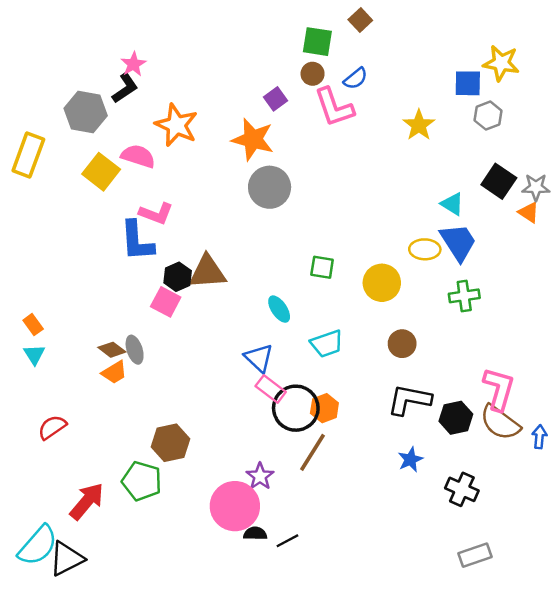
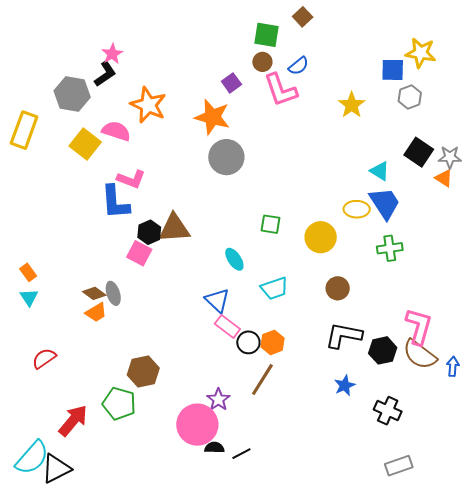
black circle: (296, 408) -> (248, 342), size x0.6

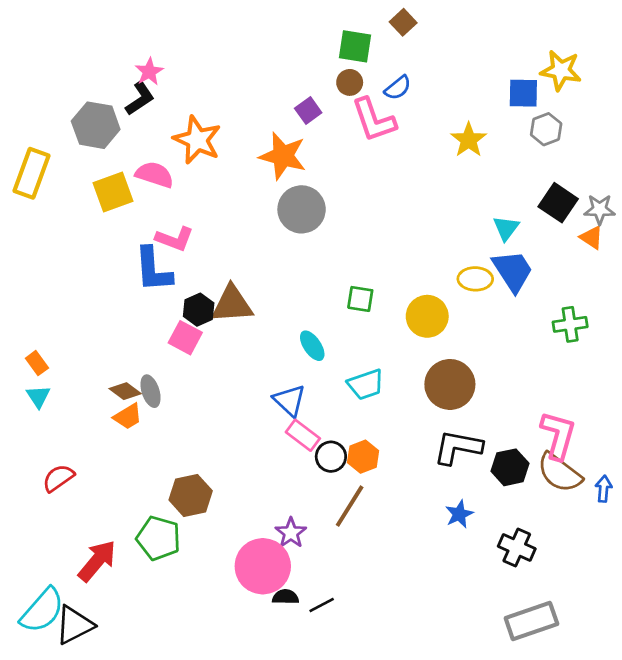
yellow square: (85, 144) -> (113, 192), turned 32
cyan triangle: (380, 171) -> (506, 228), turned 35
green cross: (390, 248) -> (570, 324), moved
brown circle: (338, 288) -> (450, 384), size x1.6
gray rectangle: (399, 466) -> (531, 621), size x1.4

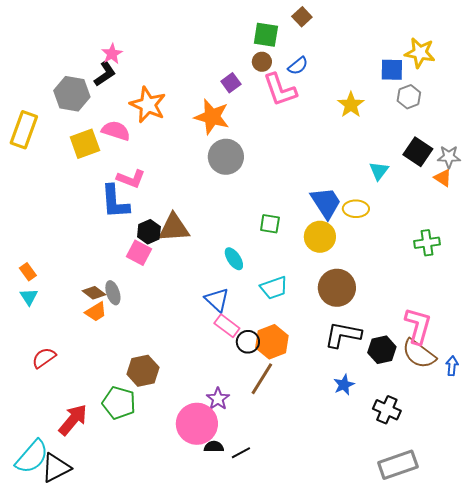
blue trapezoid: (513, 271) -> (326, 203), moved
orange hexagon: (363, 457) -> (272, 342), size x1.4

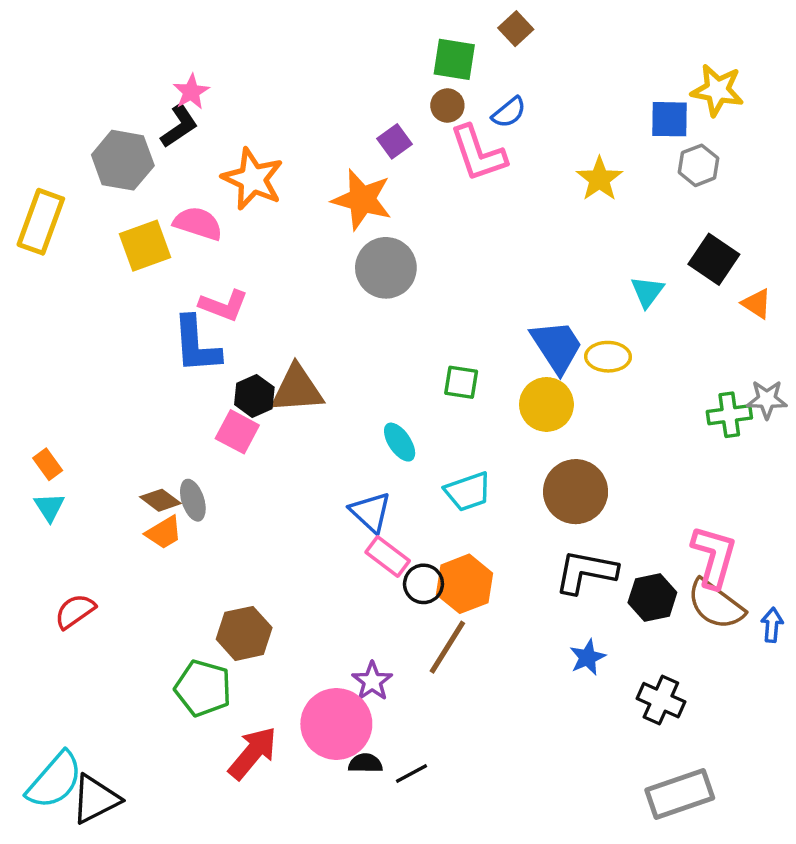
gray star: (449, 157) -> (767, 399), moved
red arrow: (73, 420) -> (253, 753), moved

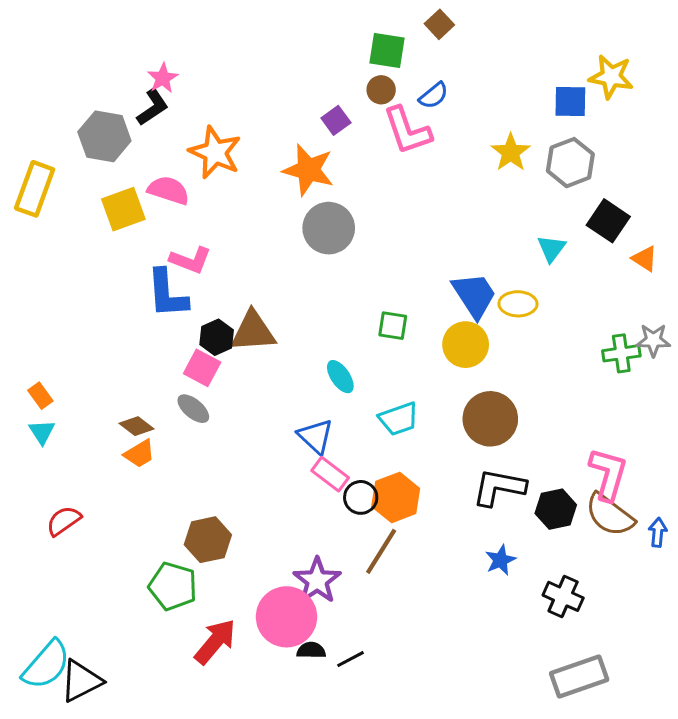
gray hexagon: (699, 165) -> (570, 163), moved, size x1.4
gray ellipse: (193, 500) -> (193, 409), moved, turned -32
purple star: (372, 681) -> (317, 580), size x1.4

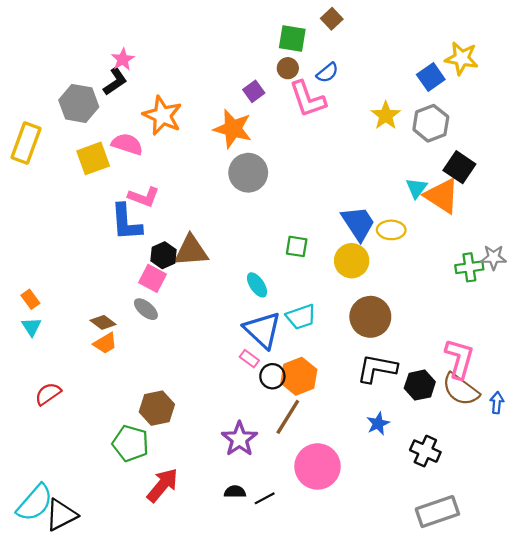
blue square: (570, 101) -> (431, 77), turned -36
orange triangle: (645, 259) -> (442, 196), moved, size x1.8
blue triangle: (316, 436) -> (263, 330), moved, size x1.4
pink rectangle: (330, 474) -> (249, 359), size x0.7
pink circle: (286, 617) -> (318, 466), moved

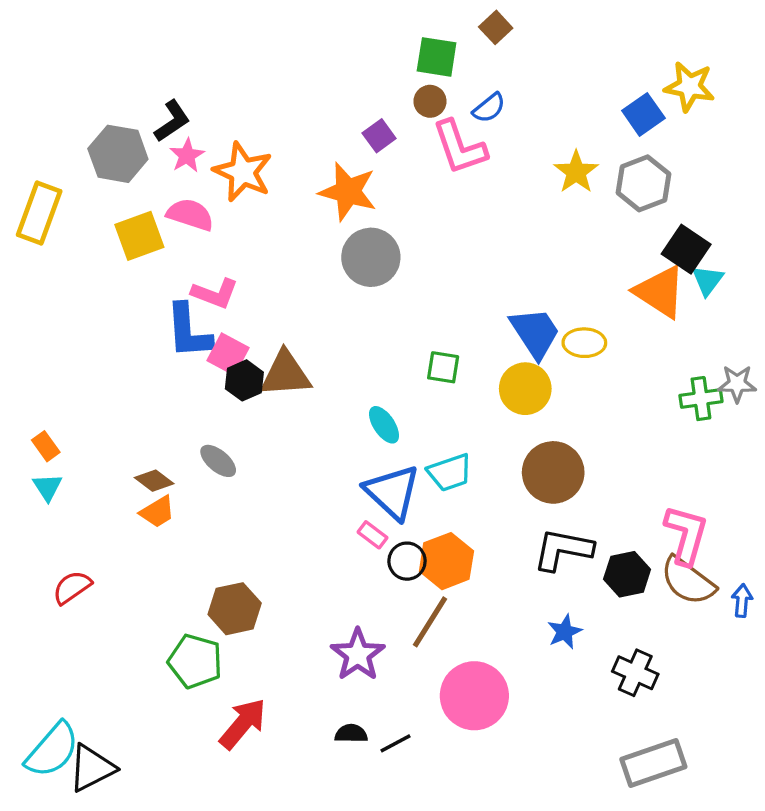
pink star: (123, 59) -> (187, 155), moved
cyan triangle: (417, 188) -> (708, 280), moved
pink square: (153, 278) -> (228, 354), moved

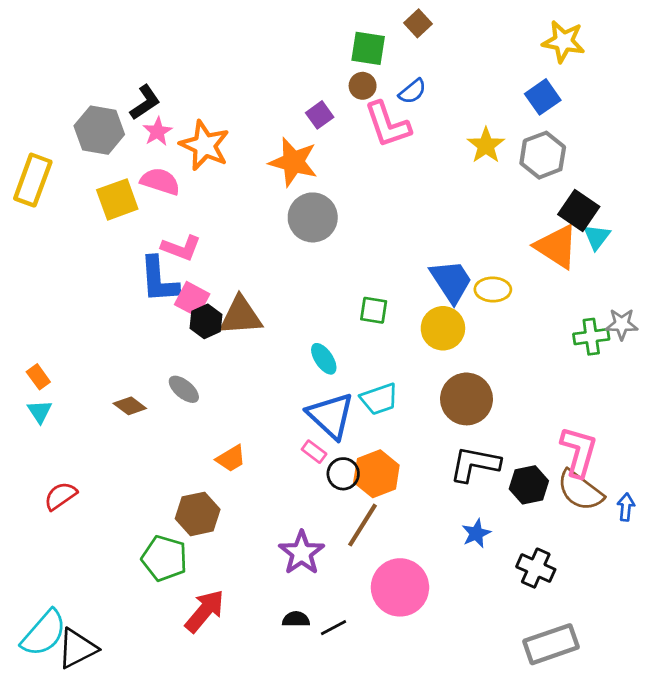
yellow star: (689, 87) -> (564, 41), moved
orange trapezoid: (157, 512) -> (231, 459), moved

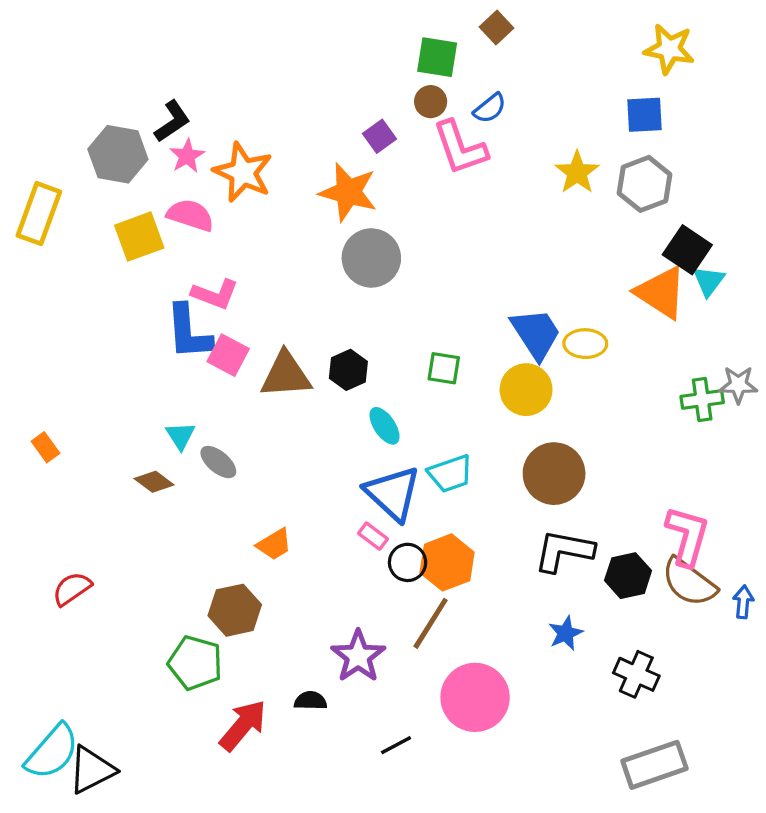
blue square: (543, 97) -> (645, 115), turned 32
black hexagon: (206, 321) -> (348, 370), moved
cyan triangle: (40, 411) -> (180, 436), moved
black semicircle: (296, 619) -> (310, 701), moved

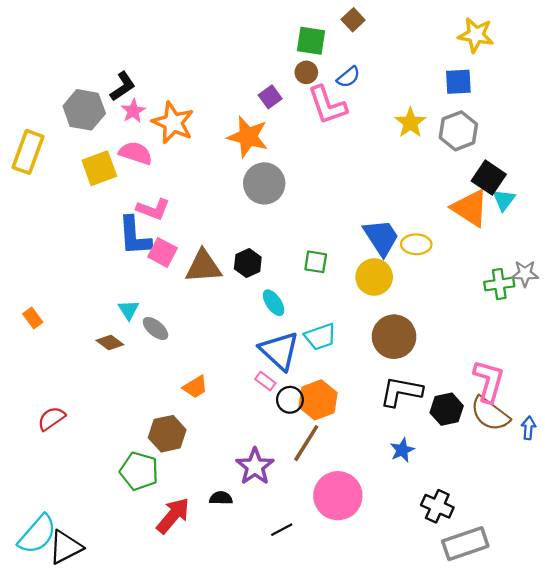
black cross: (636, 674) -> (437, 506), moved

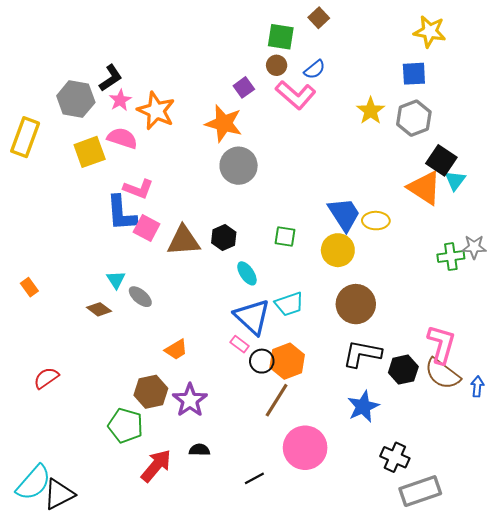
pink L-shape: (327, 105) -> (296, 95), turned -30
blue star: (402, 450) -> (363, 407), size x1.4
purple star: (255, 466) -> (190, 400), moved

